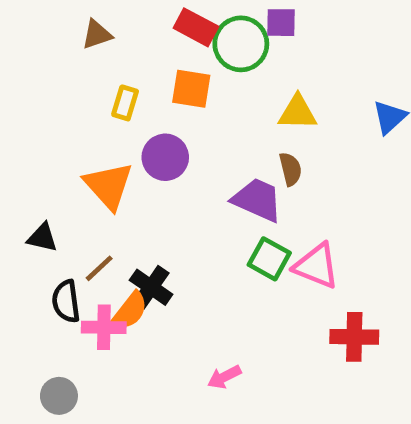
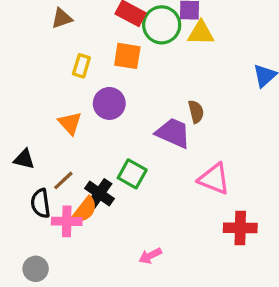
yellow triangle: (298, 112) -> (201, 33), moved
orange triangle: (109, 186) -> (70, 123), size x0.7
green square: (269, 259) -> (132, 174), moved

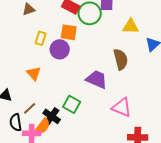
yellow triangle: (201, 33) -> (131, 26), moved
purple circle: (109, 103) -> (60, 49), moved
brown semicircle: (196, 112) -> (121, 59), moved, size x1.5

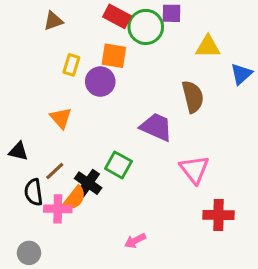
pink triangle: (122, 107) -> (194, 169), turned 30

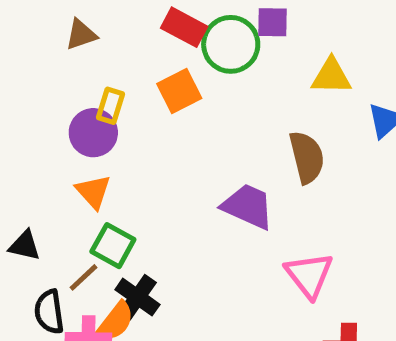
orange square: (114, 56) -> (179, 91), turned -36
purple circle: (100, 82) -> (93, 133), moved
green square: (118, 165) -> (113, 246), moved

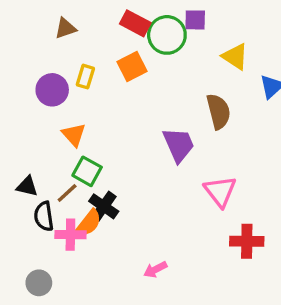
yellow triangle: (331, 76) -> (235, 57), turned 32
purple circle: (93, 133) -> (52, 90), moved
purple trapezoid: (248, 206) -> (179, 145), turned 42
black triangle: (25, 246) -> (27, 186), moved

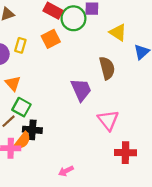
black cross: (104, 206) -> (32, 130), turned -30

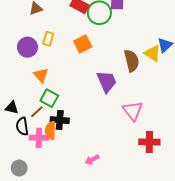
yellow triangle: (118, 32) -> (152, 53), moved
orange square: (51, 39) -> (83, 44), moved
orange semicircle: (23, 141) -> (50, 130), turned 144

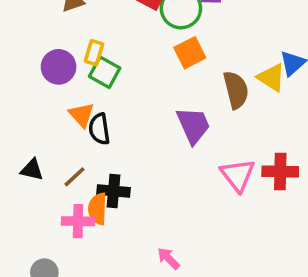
orange square: (83, 44) -> (190, 53), moved
green square: (49, 98) -> (105, 72), moved
black semicircle: (22, 126) -> (99, 129), moved
red cross: (149, 142) -> (280, 171), moved
pink arrow: (92, 160) -> (168, 258), turned 72

